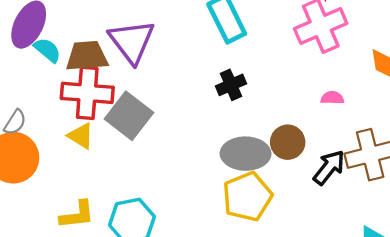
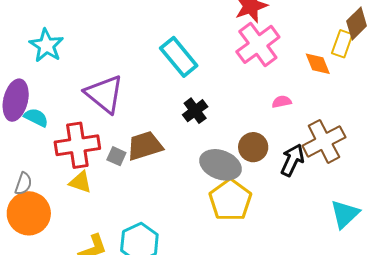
brown trapezoid: (87, 56) -> (145, 146), moved
gray square: (129, 116) -> (116, 156), size x0.5
gray ellipse: (246, 154) -> (220, 165), turned 33

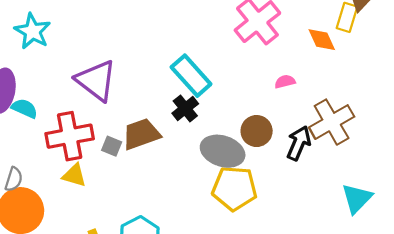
cyan rectangle: (179, 57) -> (191, 76), moved
black cross: (195, 111) -> (185, 108), moved
yellow pentagon: (230, 200) -> (234, 188), turned -30

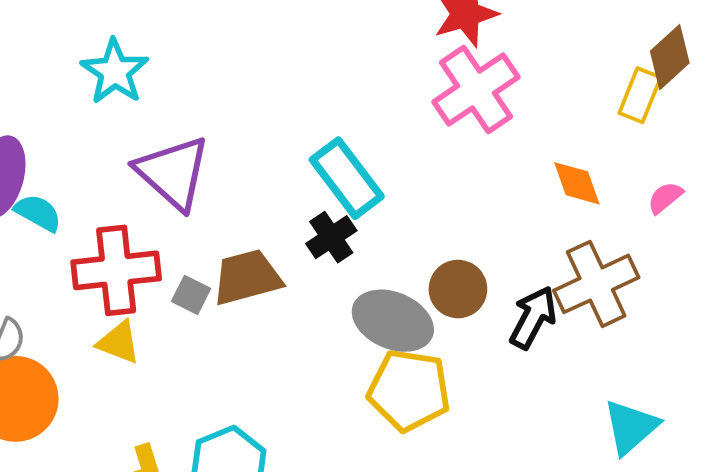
cyan star: (32, 31) -> (115, 72), moved
orange diamond: (322, 40) -> (577, 183), moved
pink semicircle: (285, 82) -> (665, 198), moved, turned -30

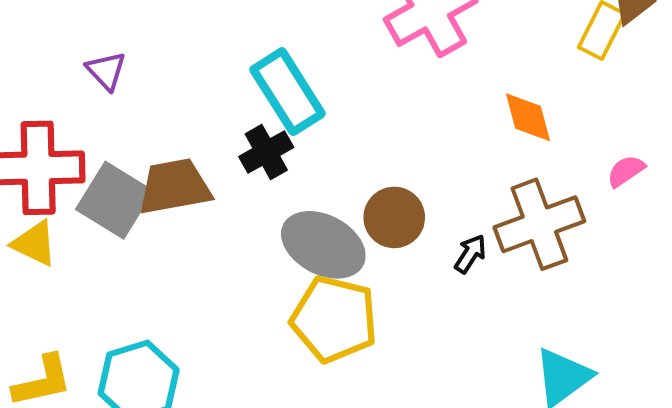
purple triangle: (173, 173) -> (106, 71), size x0.5
pink semicircle: (665, 198) -> (626, 171), moved
gray square: (191, 295) -> (114, 200), size x1.8
black arrow: (533, 317) -> (470, 254), size x0.6

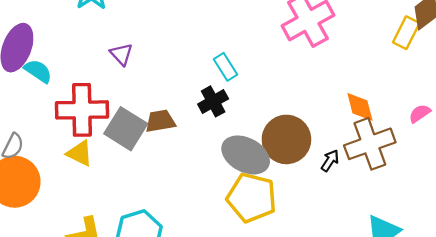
cyan rectangle: (288, 92) -> (226, 67), size x0.6
orange diamond: (528, 117) -> (360, 107), moved
brown trapezoid: (174, 187) -> (160, 121), size x0.7
brown circle: (394, 217) -> (286, 139), size x1.4

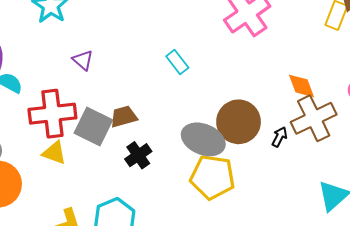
black cross: (213, 101) -> (138, 155), moved

